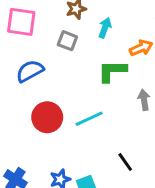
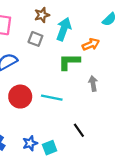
cyan arrow: (105, 28) -> (64, 29), size x1.5
cyan line: (89, 119) -> (52, 98), turned 36

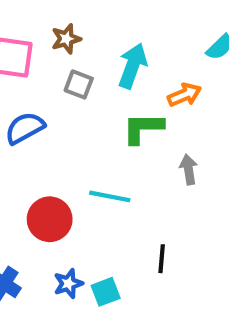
brown star: (42, 15) -> (66, 39), moved
red circle: (20, 97) -> (50, 219), moved
black line: (79, 130) -> (162, 259), turned 40

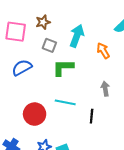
orange arrow: (184, 95) -> (103, 51), turned -98
green L-shape: (143, 128) -> (63, 68), moved
black line: (162, 259) -> (92, 116), moved

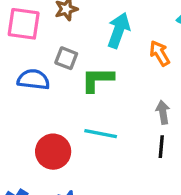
gray square: (49, 45) -> (66, 58), moved
blue semicircle: (22, 68) -> (33, 79), turned 36
black line: (92, 116) -> (161, 147), moved

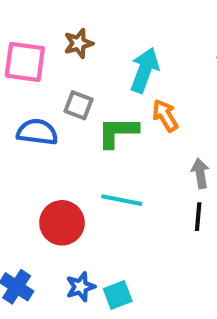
orange arrow: (160, 53) -> (165, 116), moved

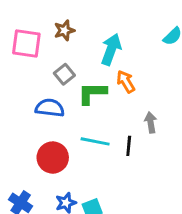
gray square: (78, 105) -> (64, 74), turned 30
blue semicircle: (37, 132) -> (50, 108), moved
black line: (198, 217) -> (129, 146), moved

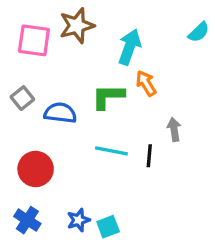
brown star: (64, 30) -> (77, 26), size x1.5
gray square: (64, 74) -> (22, 98), moved
red circle: (53, 158) -> (36, 169), moved

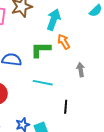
black line: (149, 156) -> (66, 107), moved

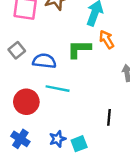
cyan line: (43, 83) -> (58, 89), moved

